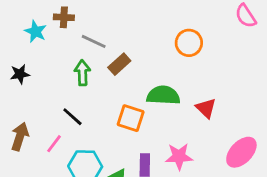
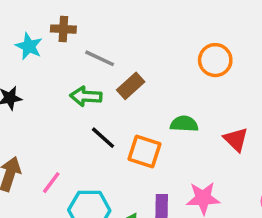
green arrow: (82, 73) -> (86, 96), turned -85
green semicircle: (163, 95) -> (184, 124), size x0.7
black line: (72, 117) -> (103, 138), moved

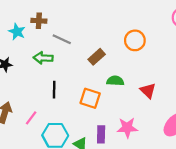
brown rectangle: (131, 86) -> (97, 57), moved
green arrow: (86, 96) -> (43, 58), moved
black line: (103, 138) -> (54, 90), moved, turned 49

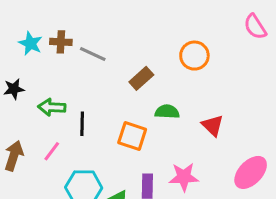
brown cross: (39, 21) -> (61, 42), moved
green arrow: (43, 58) -> (52, 107), moved
pink line: (31, 118) -> (52, 151), moved

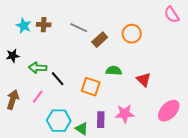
gray line: (93, 54) -> (79, 28), moved
brown rectangle: (141, 78) -> (100, 40), moved
black line: (82, 124) -> (58, 79), turned -42

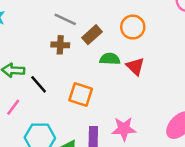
brown cross: (44, 25) -> (60, 45), moved
green semicircle: (114, 71) -> (110, 59), moved
red triangle: (144, 80) -> (135, 66), moved

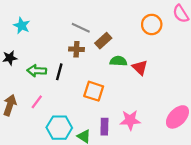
orange circle: (133, 27) -> (152, 24), moved
black line: (39, 84) -> (59, 72), moved, turned 56

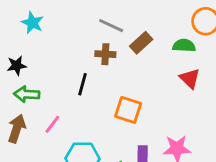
green semicircle: (118, 61) -> (184, 46), moved
green arrow: (37, 71) -> (27, 94), moved

